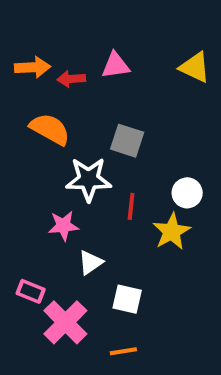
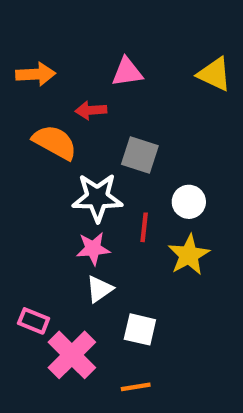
red arrow: (71, 79) -> (91, 110), moved
white circle: (187, 193) -> (189, 202), moved
pink star: (63, 226) -> (93, 249), moved

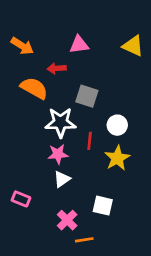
orange arrow: (36, 74) -> (22, 46), turned 35
white square: (140, 329) -> (103, 206), moved
pink cross: (72, 355) -> (67, 220), moved, size x0.7

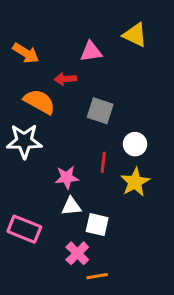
yellow triangle: (133, 46) -> (135, 35), moved
white star: (61, 122) -> (24, 141), moved
white triangle: (62, 179) -> (71, 206), turned 30
pink rectangle: (21, 199) -> (24, 229), size x1.5
white square: (103, 206) -> (97, 225), moved

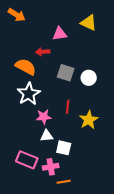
orange arrow: (26, 53) -> (17, 15), moved
white star: (24, 141) -> (29, 94), moved, turned -30
white circle: (135, 144) -> (89, 78), moved
pink rectangle: (24, 229) -> (27, 160), moved
pink cross: (77, 253) -> (51, 167), turned 35

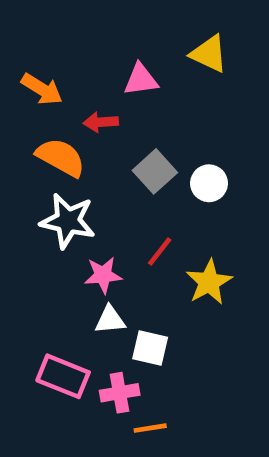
orange arrow: (17, 15) -> (42, 89), moved
gray square: (66, 73) -> (155, 171), turned 30
white star: (29, 94) -> (68, 221), turned -30
red line: (68, 107) -> (160, 252), turned 32

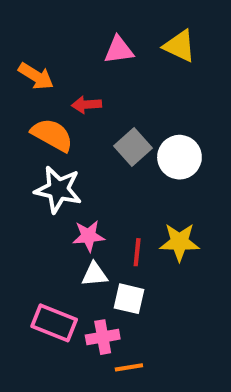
pink triangle: (141, 80) -> (119, 50), moved
white circle: (209, 183) -> (179, 157), size x1.4
red line: (160, 252) -> (137, 252), moved, turned -32
yellow star: (209, 282) -> (179, 242), turned 30

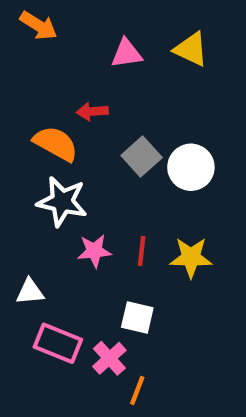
orange arrow: (36, 76) -> (39, 26), moved
red line: (137, 252) -> (142, 251), moved
white triangle: (95, 274) -> (30, 292), moved
pink cross: (103, 337) -> (109, 358), turned -32
orange line: (129, 367) -> (137, 390), turned -60

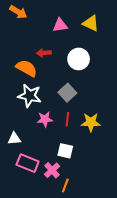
gray square: (142, 157) -> (67, 93), moved
white circle: (191, 167) -> (79, 59), moved

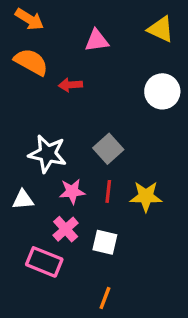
yellow triangle: (91, 23) -> (161, 29), moved
white circle: (79, 59) -> (162, 91), moved
orange semicircle: (27, 68) -> (31, 62), moved
white triangle: (14, 139) -> (23, 200), moved
pink cross: (52, 170) -> (66, 229), moved

